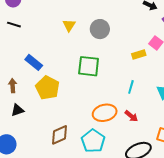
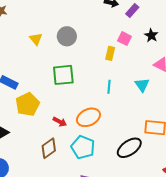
yellow rectangle: (139, 55) -> (110, 53), turned -48
yellow pentagon: (48, 88) -> (28, 104), turned 30
red arrow: (131, 116) -> (60, 122), moved

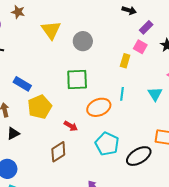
purple rectangle: (132, 10) -> (146, 27), moved
yellow triangle: (36, 39) -> (51, 30), moved, size x1.5
orange ellipse: (88, 117) -> (99, 107), moved
cyan pentagon: (83, 147) -> (107, 144), moved

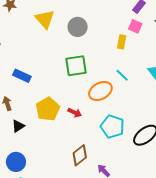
cyan line: (122, 94) -> (122, 75), turned -48
yellow pentagon: (40, 107) -> (48, 109), moved
brown diamond: (58, 152) -> (80, 155), moved

